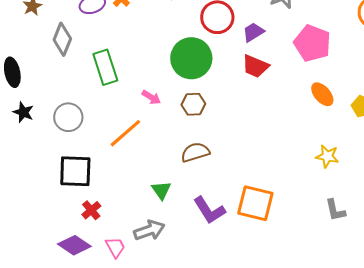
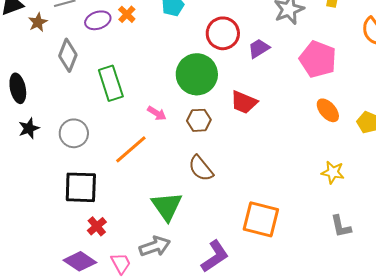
red trapezoid: (255, 66) -> (244, 102), moved
black star: (23, 112) -> (29, 128), turned 30
brown semicircle: (195, 152) -> (201, 168), turned -112
green triangle: (161, 190) -> (167, 206), size x1.6
purple L-shape: (209, 210) -> (215, 256), moved, turned -92

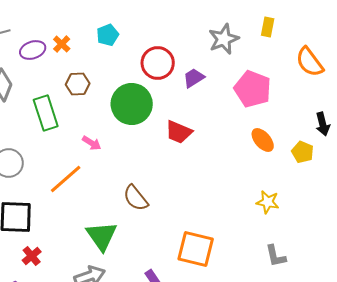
brown hexagon: (199, 120) -> (78, 84), moved

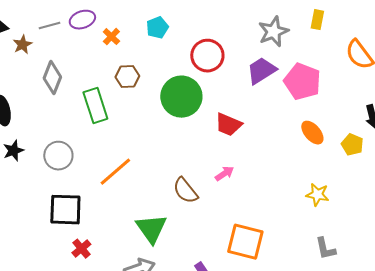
purple ellipse: (33, 50) -> (82, 20), moved
purple trapezoid: (194, 78) -> (261, 71), moved, size x1.4
pink arrow: (92, 143) -> (224, 174), moved, turned -66

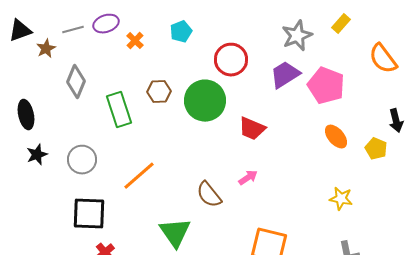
yellow rectangle: (317, 20) -> (341, 24), turned 30
brown hexagon: (127, 77) -> (159, 92), moved

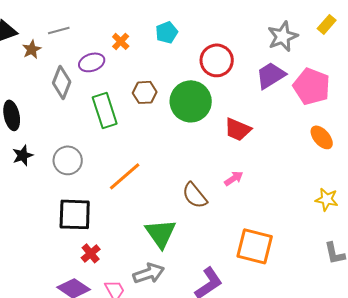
purple ellipse: (106, 24) -> (92, 62), moved

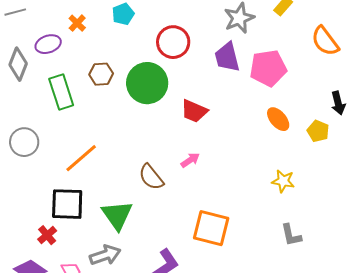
purple trapezoid: (271, 75) -> (227, 57), turned -72
pink pentagon: (312, 86) -> (268, 68), turned -30
black square: (75, 214) -> (67, 204), moved

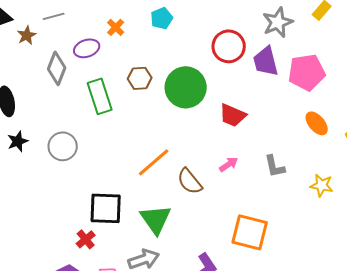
red circle: (173, 42) -> (229, 46), moved
orange line: (81, 158) -> (154, 162), moved
gray L-shape: (291, 235) -> (275, 166), moved

